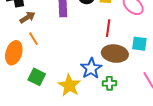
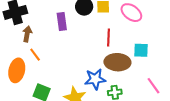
brown arrow: (27, 17) -> (27, 34), turned -42
blue star: (91, 68) -> (95, 79), turned 30

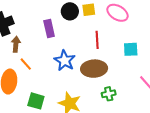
brown ellipse: (117, 62) -> (94, 69), moved
blue star: (95, 79) -> (65, 61), moved, turned -30

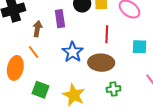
brown arrow: (16, 44) -> (37, 29), moved

